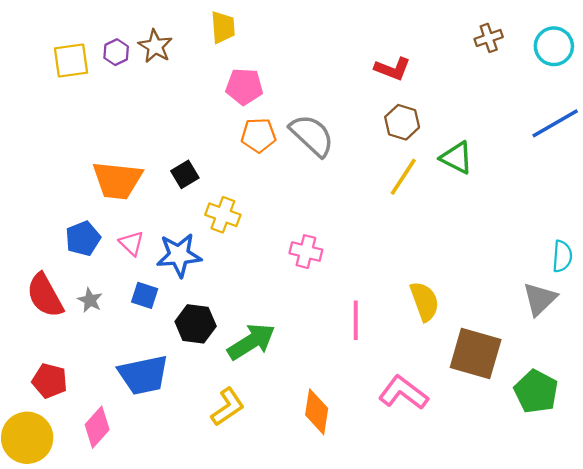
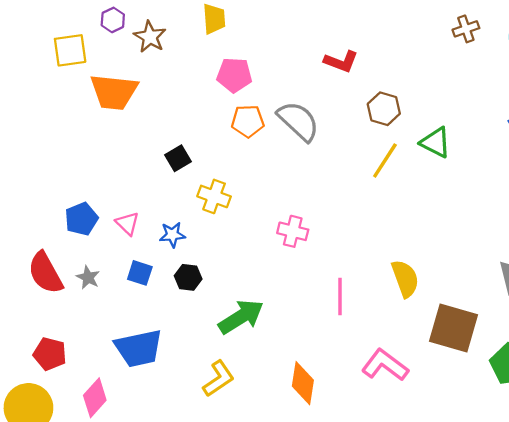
purple hexagon: (116, 52) -> (113, 20), moved
red L-shape: (393, 69) -> (341, 62), moved
orange trapezoid: (117, 180) -> (114, 92), moved
blue star: (179, 255) -> (172, 235), size x0.6
black hexagon: (196, 324) -> (188, 277), moved, size x0.7

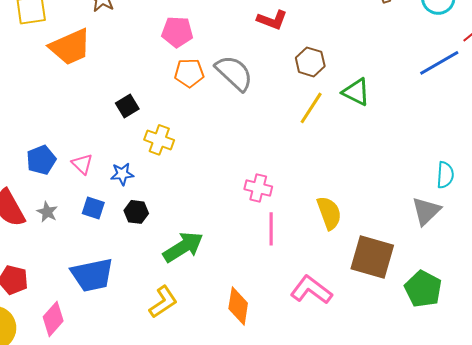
orange trapezoid: (114, 92) -> (70, 47), turned -30
pink cross: (293, 231) -> (258, 188), moved

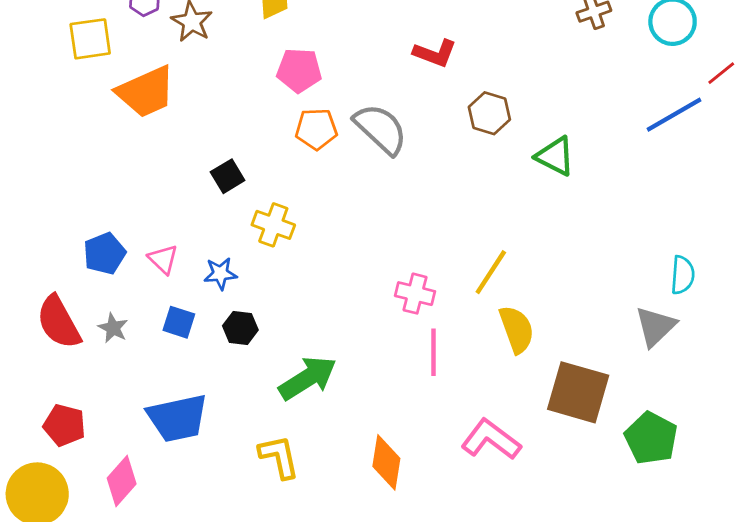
yellow line: (311, 108) -> (491, 272), moved
yellow L-shape: (163, 302) -> (279, 457), turned -68

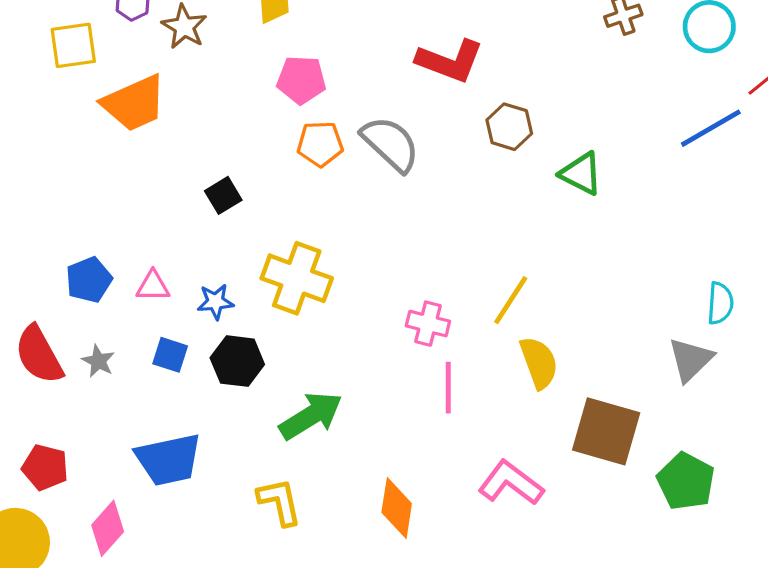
red L-shape: (435, 53) -> (450, 61), size x1.4
yellow cross: (273, 225) -> (297, 278), moved, size x1.5
pink triangle: (163, 259) -> (153, 286), turned -44
black hexagon: (240, 328) -> (237, 361), size x1.4

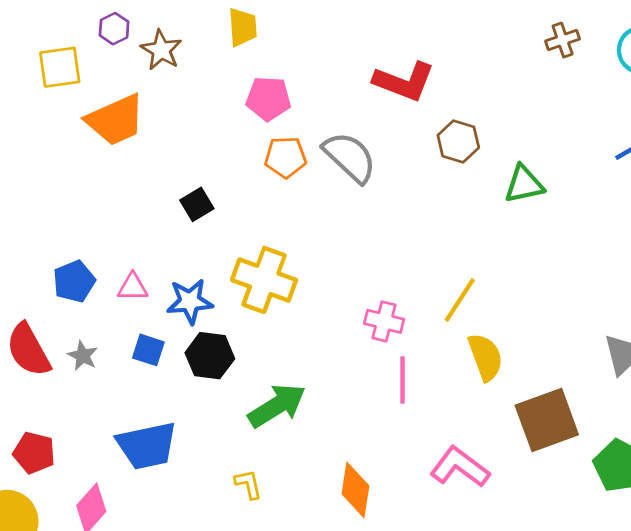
green triangle: (581, 174) -> (524, 184), turned -39
blue star: (215, 302) -> (190, 301), size x1.4
brown square: (606, 431) -> (547, 420), turned -36
yellow L-shape: (280, 502) -> (248, 484), size x0.7

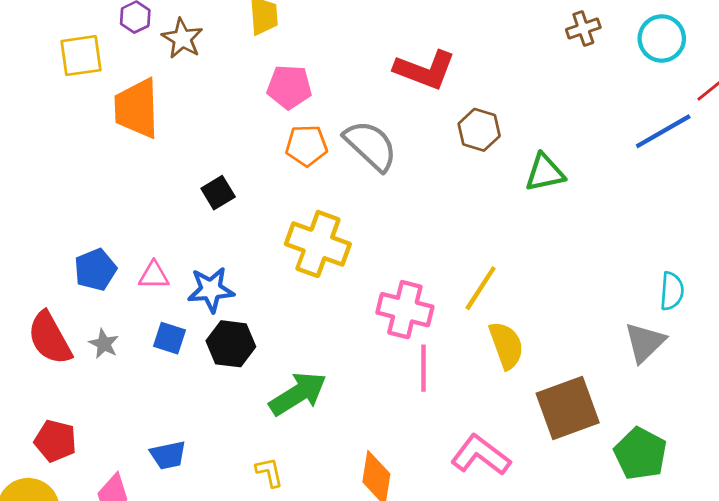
orange trapezoid: (116, 120) -> (137, 108), turned 112
yellow cross: (264, 280) -> (318, 244), moved
pink cross: (384, 321) -> (405, 310), size x1.4
blue trapezoid: (147, 446) -> (168, 455), moved, size x0.6

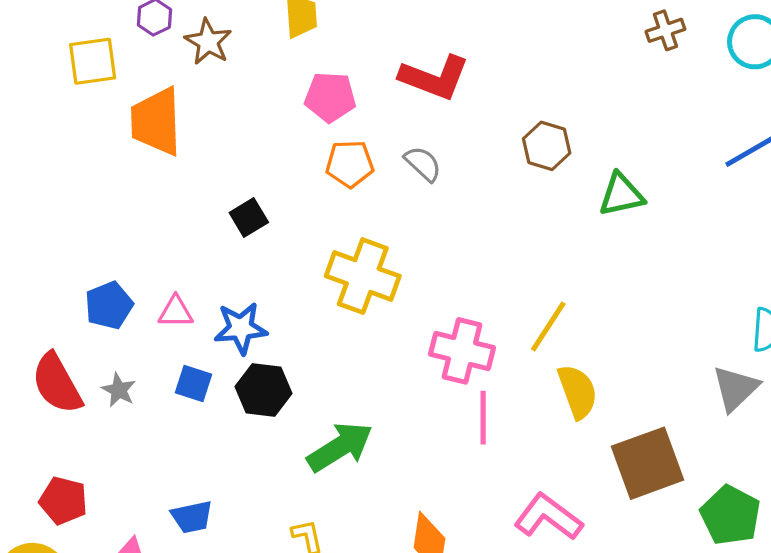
red L-shape: (425, 70) -> (434, 78), moved
gray semicircle: (371, 146) -> (423, 164), size x0.6

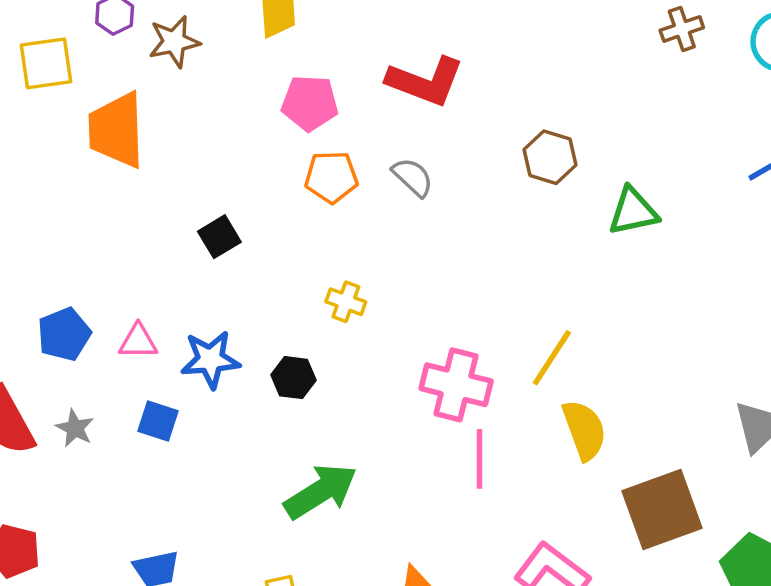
brown star: (208, 42) -> (174, 42), turned 30
yellow cross: (363, 276) -> (346, 302), size x0.5
black hexagon: (263, 390) -> (293, 378), moved, size x0.7

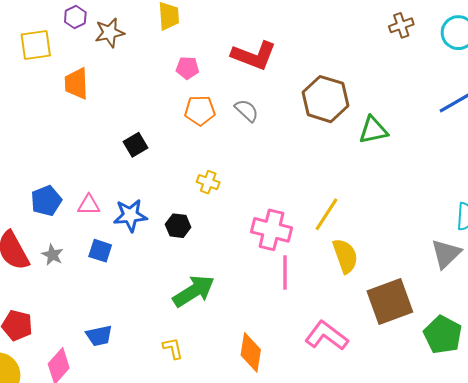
pink pentagon: (310, 103) -> (187, 68), size x0.7
orange trapezoid: (116, 130) -> (76, 83), size x0.7
brown hexagon: (550, 157) -> (325, 99), size x1.5

